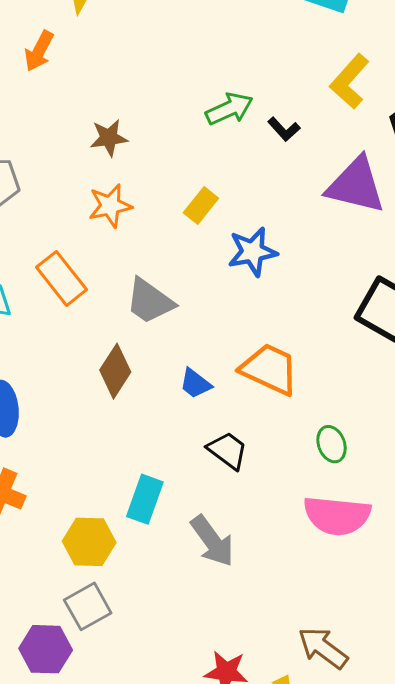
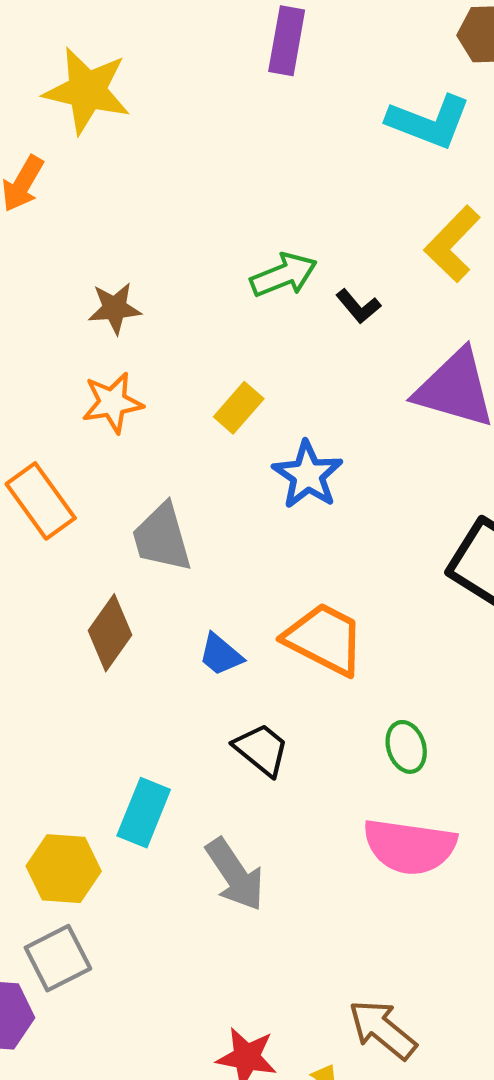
blue star: (253, 252) -> (308, 475), turned -30
gray trapezoid: (150, 301) -> (162, 538), turned 36

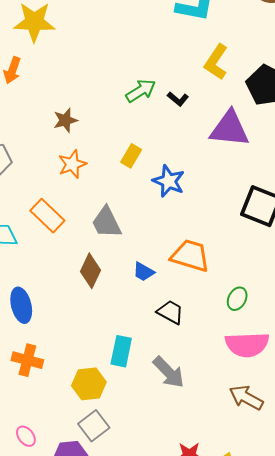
green ellipse: (406, 747) -> (237, 299), turned 55
brown arrow: (382, 1030) -> (246, 398), moved

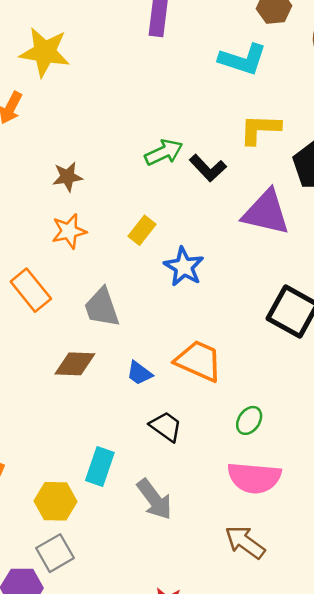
yellow L-shape: (216, 62) -> (260, 129), turned 51
black L-shape: (178, 99) -> (208, 168), size x1.4
brown diamond: (91, 271) -> (75, 364), turned 60

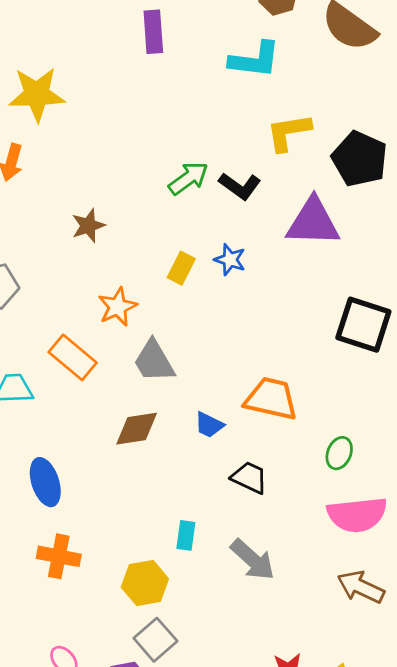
orange star: (69, 231) -> (117, 307), moved
blue star: (184, 267) -> (230, 260), moved, size x0.7
cyan rectangle: (100, 466) -> (186, 535), size x0.7

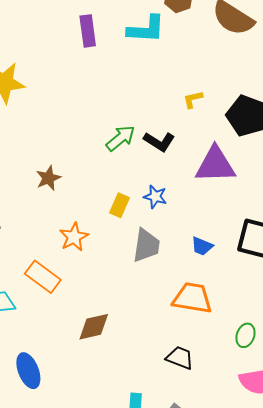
cyan L-shape: (255, 60) -> (146, 29), moved
yellow L-shape: (289, 132) -> (193, 99), size x0.6
gray trapezoid: (154, 361) -> (146, 245), moved, turned -138
blue trapezoid: (209, 425) -> (202, 246), moved

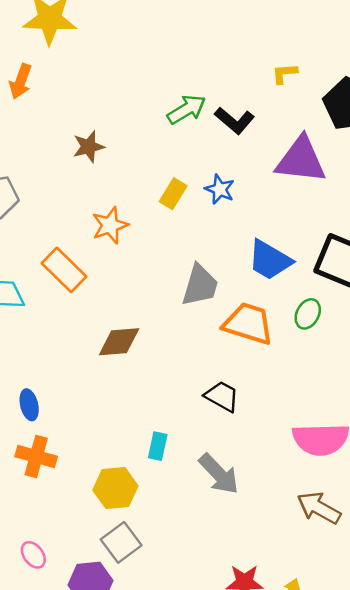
gray trapezoid: (146, 245) -> (200, 285), moved
blue trapezoid: (202, 246) -> (270, 260), size x1.6
green ellipse: (245, 335) -> (308, 314), moved
blue ellipse: (28, 371) -> (29, 405), moved, size x0.7

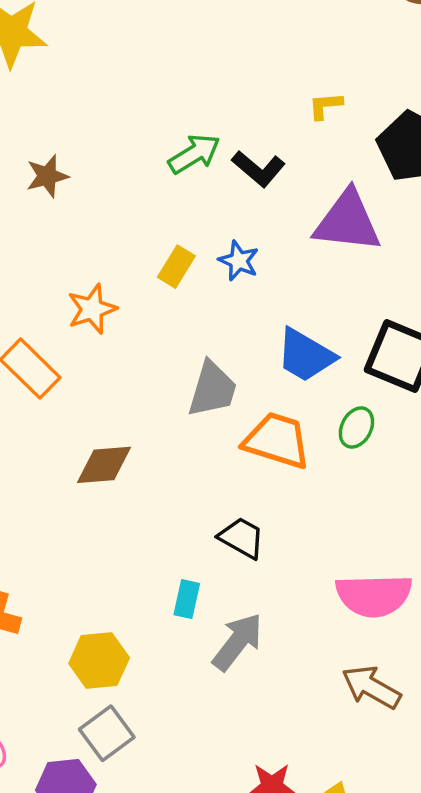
brown star: (89, 147) -> (47, 176), moved
cyan rectangle: (158, 446) -> (187, 599), moved
gray arrow: (219, 474) -> (237, 642), turned -99

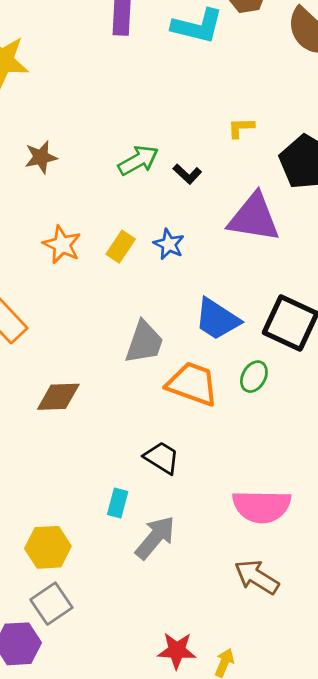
black L-shape: (259, 169) -> (187, 174), size x0.7
brown star: (47, 176) -> (41, 157), moved
orange star: (92, 309) -> (62, 245), moved, turned -30

